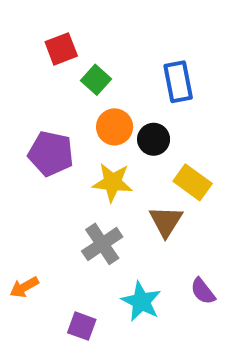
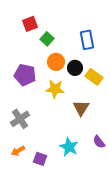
yellow rectangle: (193, 182) -> (94, 77), moved
gray cross: (102, 244) -> (20, 119), moved
orange arrow: (24, 287) -> (18, 151), moved

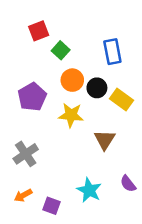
purple pentagon: (25, 75) -> (32, 97), turned 30

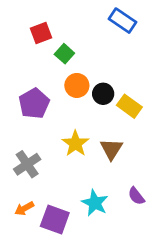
blue rectangle: (112, 52) -> (122, 21), moved, turned -45
yellow star: (71, 115) -> (76, 144), moved, turned 30
purple square: (52, 206) -> (55, 220), size x1.5

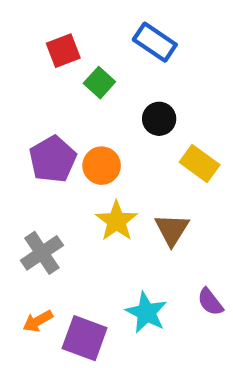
blue rectangle: (122, 21) -> (155, 42), moved
orange circle: (77, 85) -> (102, 166), moved
black circle: (103, 94) -> (159, 119), moved

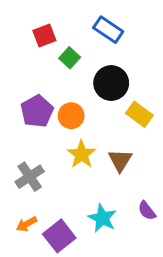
black circle: (159, 119) -> (111, 83), size x1.5
purple square: (85, 338) -> (59, 236), turned 32

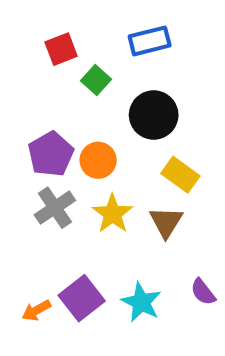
blue rectangle: (108, 30) -> (150, 41), turned -48
yellow rectangle: (139, 114) -> (180, 175), moved
gray cross: (30, 177) -> (55, 208), moved
purple square: (59, 236) -> (82, 298), moved

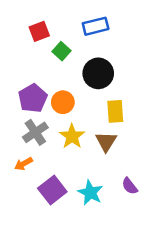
yellow rectangle: (180, 175) -> (115, 111), turned 50
orange arrow: (36, 310) -> (24, 164), moved

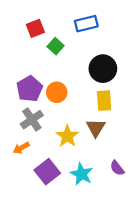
black circle: (98, 73) -> (103, 69), moved
yellow star: (72, 136) -> (67, 136), moved

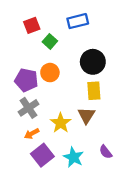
purple pentagon: (29, 89) -> (26, 80), turned -30
orange circle: (57, 92) -> (50, 73), moved
orange arrow: (21, 148) -> (32, 134), moved

